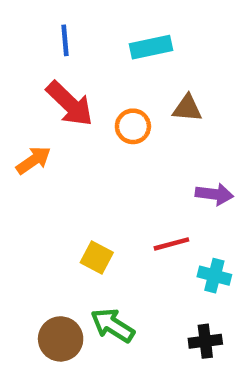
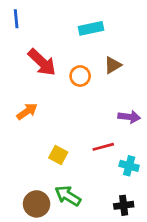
blue line: (65, 40) -> (16, 19), moved
brown triangle: (187, 108) -> (113, 65), turned -36
orange arrow: (33, 160) -> (27, 111), moved

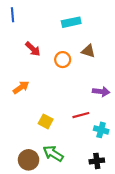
red arrow: (42, 62) -> (33, 49), size x0.7
brown triangle: (113, 65) -> (88, 51), turned 48

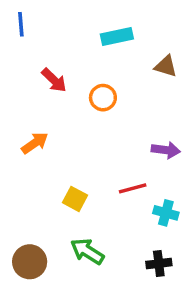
brown triangle: (88, 51) -> (166, 66), moved
brown circle: (29, 160) -> (30, 262), moved

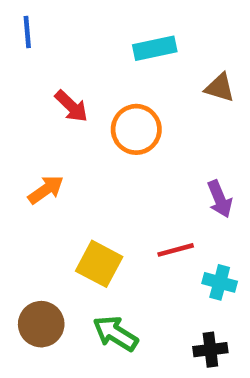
orange circle: (103, 98) -> (136, 129), size x1.4
purple arrow: (166, 150) -> (220, 199), turned 60
yellow square: (75, 199) -> (99, 264), size x1.4
brown circle: (30, 262) -> (41, 324), moved

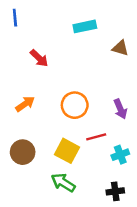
orange circle: (136, 129) -> (75, 105), moved
yellow square: (99, 264) -> (67, 151), moved
cyan cross: (220, 282) -> (120, 155), turned -36
brown circle: (41, 324) -> (23, 152), moved

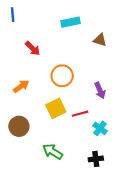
orange circle: (75, 105) -> (62, 76), moved
yellow square: (67, 151) -> (56, 108), moved, turned 36
cyan cross: (120, 155) -> (100, 128), turned -32

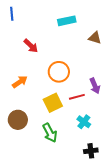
red line: (80, 114) -> (77, 97), moved
cyan cross: (100, 128) -> (84, 122), moved
green arrow: (53, 152) -> (50, 133), moved, turned -150

